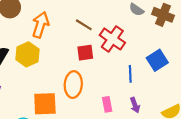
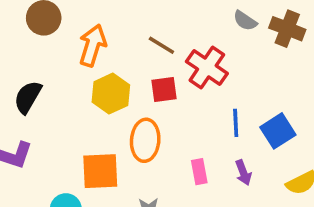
yellow hexagon: (27, 54) -> (111, 94), moved
blue square: (157, 60) -> (278, 131), moved

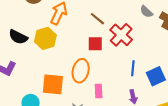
yellow hexagon: (111, 94) -> (45, 38), moved
black semicircle: (28, 97) -> (18, 37), turned -102
pink rectangle: (199, 172) -> (99, 91), moved

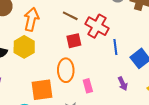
blue line: (133, 68) -> (115, 47), moved

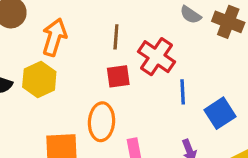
brown line: (70, 16) -> (116, 37), turned 63

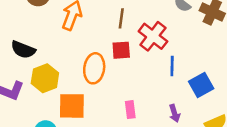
yellow hexagon: (39, 79) -> (45, 78), moved
orange ellipse: (102, 122) -> (94, 68), moved

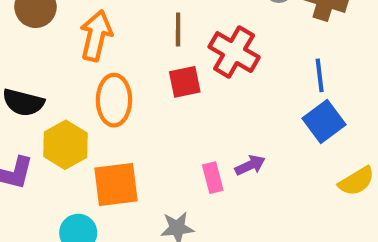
blue line: (172, 66) -> (320, 75), moved
orange ellipse: (94, 68) -> (114, 100), moved
purple arrow: (175, 113) -> (250, 165), moved, turned -90

